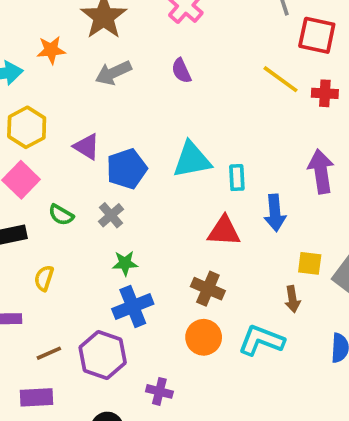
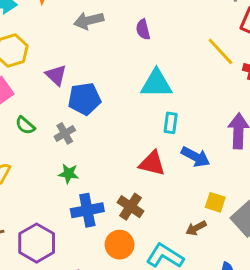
cyan triangle: (192, 160) -> (156, 84), moved
blue arrow: (275, 213) -> (195, 157), turned -68
brown arrow: (292, 299) -> (196, 228), turned 60
blue cross: (133, 306) -> (87, 210), moved

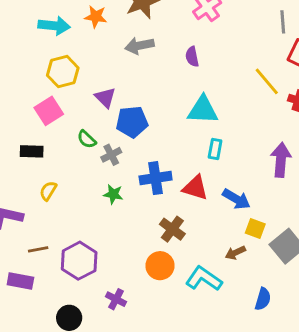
green semicircle: (25, 125) -> (87, 139), moved
blue arrow: (195, 157) -> (236, 199), moved
blue cross: (87, 210) -> (156, 178), moved

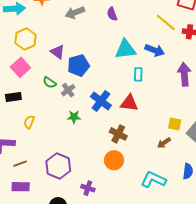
blue cross: (156, 178) -> (101, 101), turned -35
blue arrow: (236, 199) -> (155, 50), moved
brown line: (38, 249) -> (20, 164), moved
cyan L-shape: (204, 279) -> (153, 180), moved

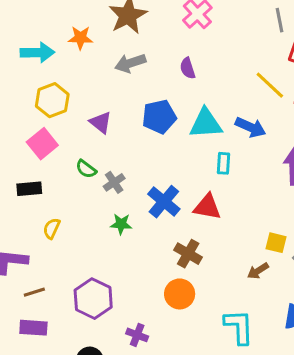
blue pentagon: (78, 65) -> (159, 117), moved
cyan L-shape: (153, 180) -> (239, 327), turned 60

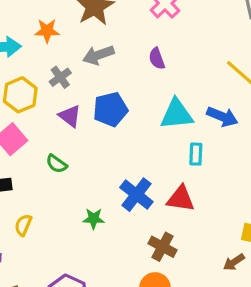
blue pentagon: (159, 117) -> (110, 109), moved
gray cross: (114, 182) -> (60, 77), moved

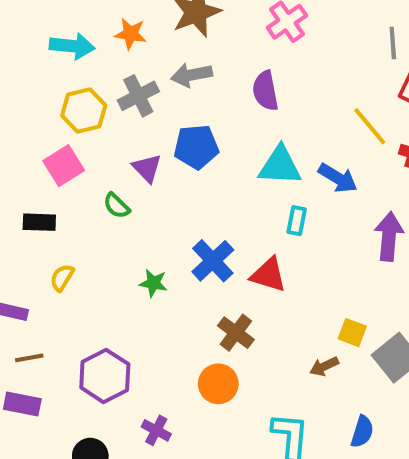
purple semicircle: (157, 59) -> (265, 91), size x1.4
gray cross: (60, 77) -> (138, 96), size x1.4
purple triangle: (70, 116) -> (147, 168), moved

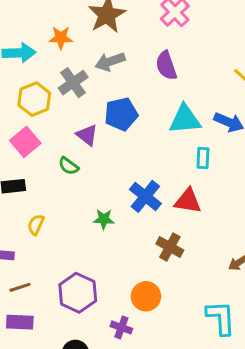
orange circle: (218, 384) -> (146, 296), moved

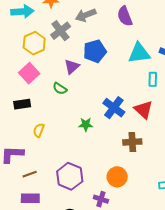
purple triangle: (87, 135) -> (72, 67), turned 42
red triangle: (188, 201) -> (144, 110), turned 36
brown cross: (170, 247) -> (132, 142), turned -30

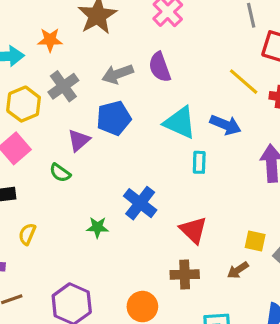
gray arrow: (86, 15) -> (118, 74), moved
cyan triangle: (139, 53) -> (180, 123), turned 30
red triangle: (144, 110) -> (193, 230), moved
brown cross: (132, 142) -> (185, 275), moved

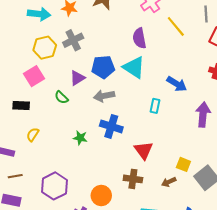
gray arrow: (118, 74) -> (104, 96), moved
yellow line: (244, 82) -> (176, 26), moved
cyan triangle: (180, 123) -> (134, 67), moved
blue cross: (140, 203) -> (111, 126), turned -30

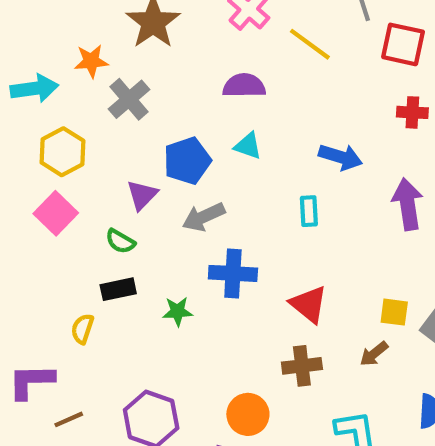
purple semicircle: (139, 38) -> (244, 86), turned 114
gray cross: (73, 40) -> (129, 99), moved
cyan triangle: (134, 67) -> (248, 146), size x0.6
black rectangle: (21, 106) -> (118, 289), moved

